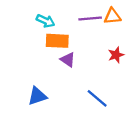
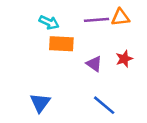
purple triangle: (68, 60) -> (94, 64), moved
blue triangle: (37, 96) -> (40, 103), turned -36

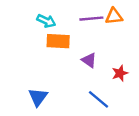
red star: (124, 59) -> (120, 73), moved

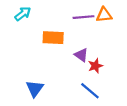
cyan arrow: (46, 21) -> (23, 14), moved, turned -63
red star: (120, 73) -> (95, 66), moved

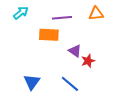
purple line: (83, 17) -> (62, 18), moved
blue line: (90, 91) -> (70, 84), moved

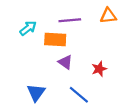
cyan arrow: (21, 13) -> (28, 28), moved
purple triangle: (75, 51) -> (65, 62), moved

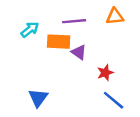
purple triangle: (65, 62) -> (79, 52), moved
blue line: (79, 95) -> (114, 100), moved

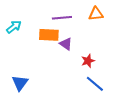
cyan arrow: (30, 30) -> (14, 27), moved
blue triangle: (38, 98) -> (20, 83), moved

